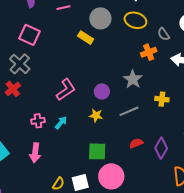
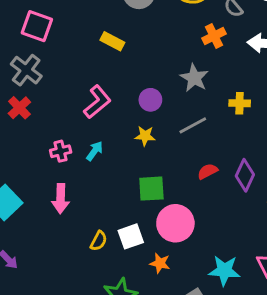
yellow rectangle: (86, 38) -> (112, 41), moved

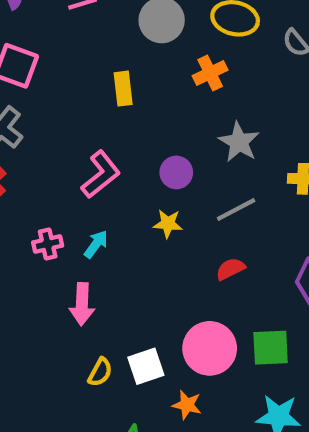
orange cross: (214, 36) -> (210, 73), moved
yellow rectangle: (112, 41) -> (123, 89), turned 55
red semicircle: (208, 171) -> (230, 269), moved
green square: (151, 189) -> (271, 348), moved
pink arrow: (61, 199) -> (82, 304), moved

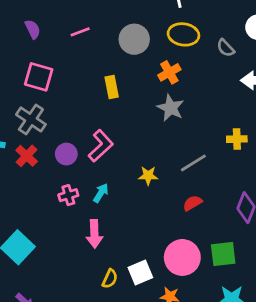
gray star: (239, 142) -> (171, 108), moved
purple circle: (176, 172) -> (66, 154), moved

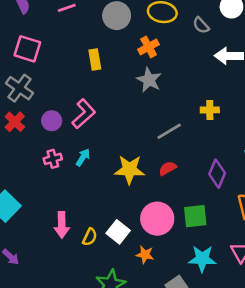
yellow star: (148, 176) -> (129, 170), moved, size x1.6
pink arrow: (94, 234) -> (62, 225), moved
white square: (140, 273) -> (118, 232), turned -30

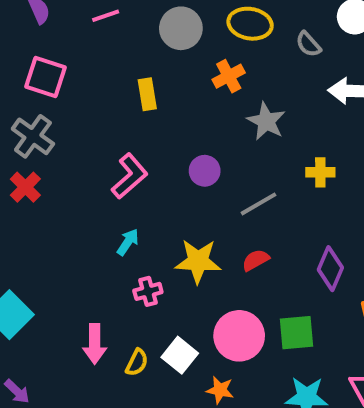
gray star: (149, 80) -> (266, 121), moved
purple circle: (52, 121) -> (205, 171), moved
pink cross: (53, 159) -> (148, 291), moved

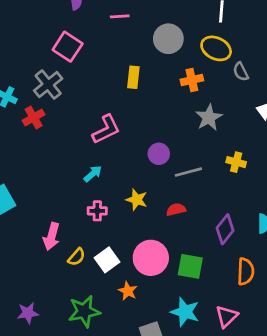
gray semicircle: (308, 44) -> (241, 72), moved
purple circle: (205, 171) -> (159, 154), moved
yellow star: (198, 261) -> (137, 200), size x0.7

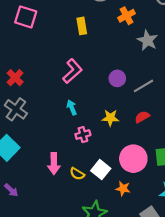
gray cross: (48, 85) -> (16, 109), moved
cyan arrow: (93, 174) -> (72, 107), turned -56
yellow semicircle: (77, 257) -> (77, 174), turned 96

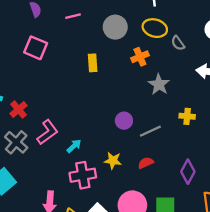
pink L-shape: (72, 71) -> (47, 132), moved
cyan arrow: (72, 107) -> (74, 146), turned 64
pink cross: (83, 135) -> (83, 175), size x1.6

